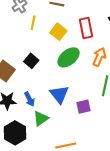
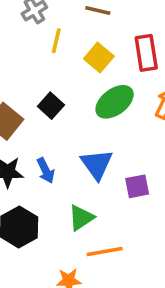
green triangle: (41, 118) -> (81, 218), moved

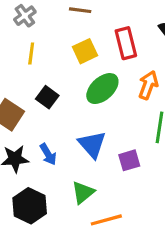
yellow line: (56, 41) -> (31, 53), moved
yellow square: (99, 58) -> (85, 51), turned 30

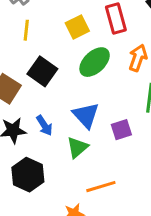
black square: (47, 97) -> (42, 71), size x1.4
green triangle: (83, 192) -> (77, 147), moved

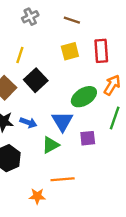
yellow line: (26, 30) -> (20, 55), moved
green ellipse: (95, 62) -> (84, 97), moved
blue arrow: (44, 125) -> (28, 123), turned -49

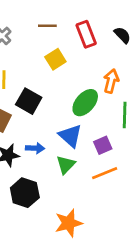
red rectangle: (101, 51) -> (86, 34), moved
orange line: (63, 179) -> (105, 173), moved
orange star: (37, 196) -> (69, 223), size x1.5

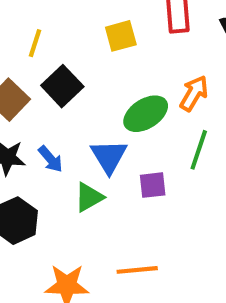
blue arrow: (35, 148) -> (51, 159), turned 30
orange line: (105, 173) -> (137, 270), moved

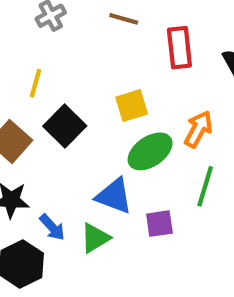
yellow square: (121, 36) -> (132, 106), moved
blue triangle: (109, 156) -> (114, 196), turned -36
blue arrow: (51, 159) -> (52, 227), moved

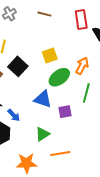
red rectangle: (179, 48) -> (81, 20), moved
green triangle: (95, 238) -> (42, 134), moved

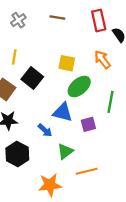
yellow square: (50, 56) -> (67, 63), turned 35
orange arrow: (82, 66) -> (102, 60), moved, turned -60
blue arrow: (14, 115) -> (45, 130), moved

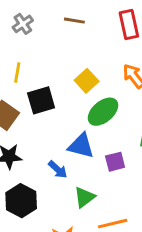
yellow square: (67, 63) -> (87, 81), turned 36
black square: (32, 78) -> (41, 100), turned 35

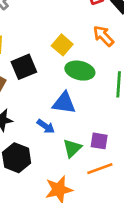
green ellipse: (103, 112) -> (80, 71), turned 60
purple square: (115, 162) -> (99, 141), moved, turned 30

